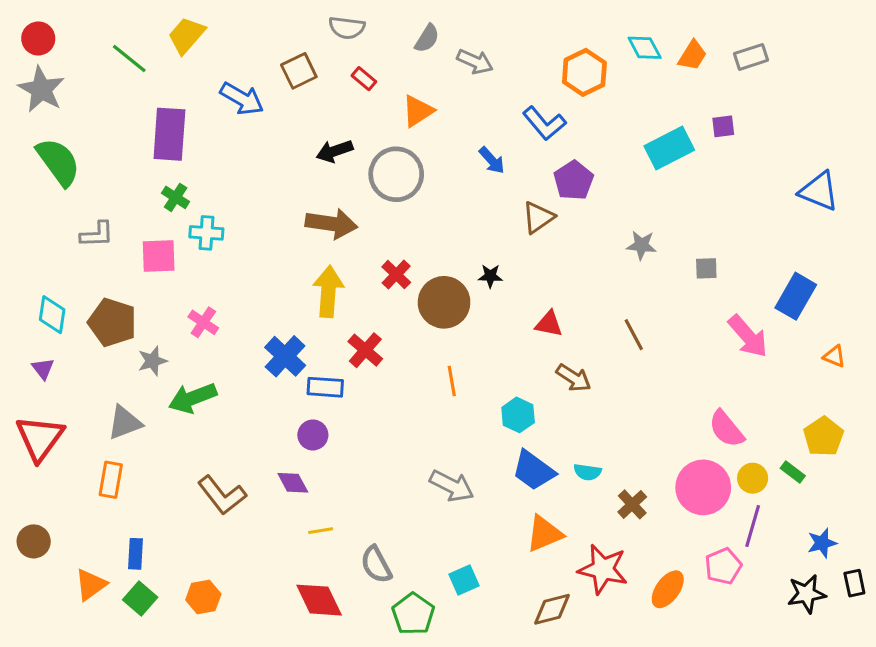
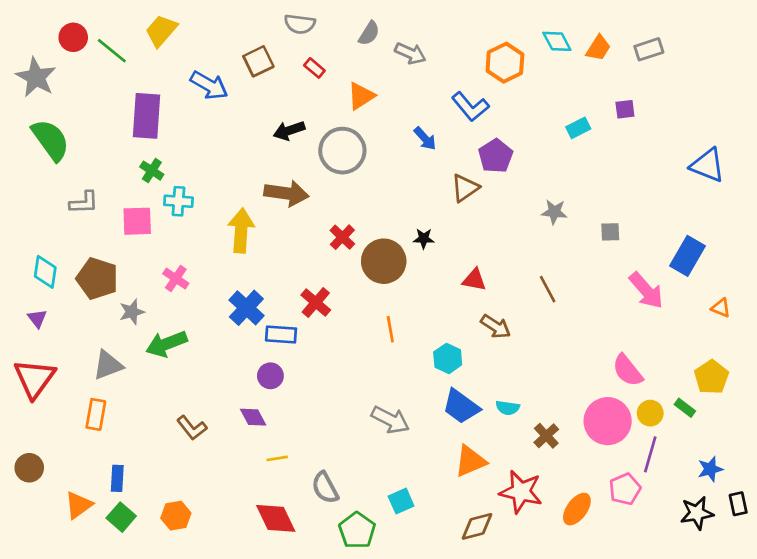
red circle: (38, 38) -> (73, 37), moved
cyan rectangle: (669, 148) -> (578, 128), size x0.6
yellow arrow: (328, 292) -> (241, 231), moved
brown L-shape: (222, 495) -> (192, 428), size x0.7

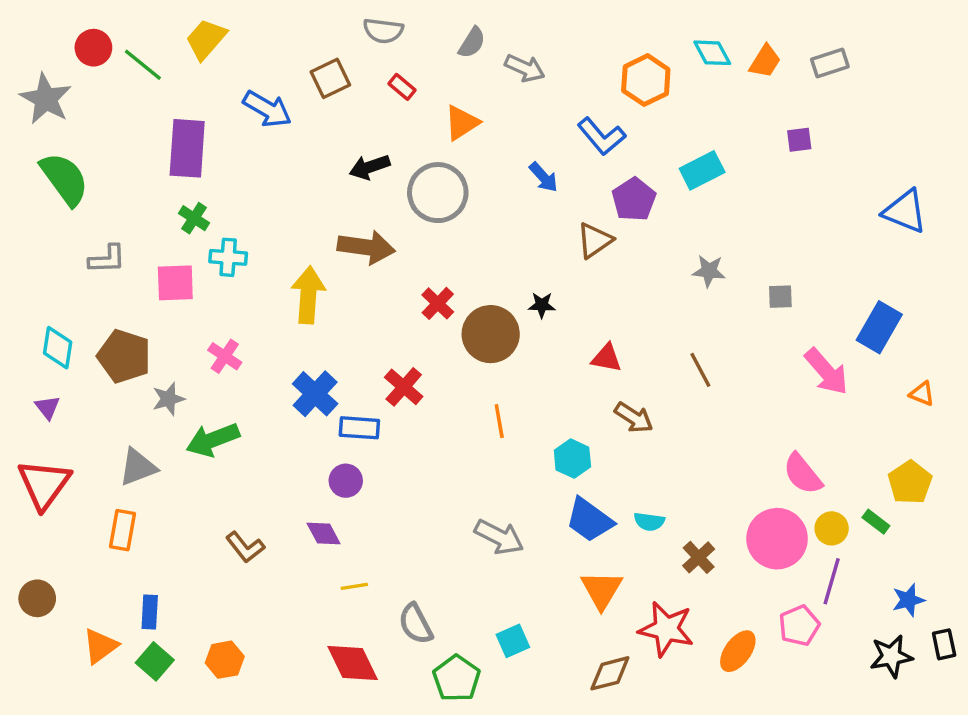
cyan rectangle: (578, 128) -> (702, 170), moved, size x1.4
orange triangle: (470, 461) -> (601, 590), turned -36

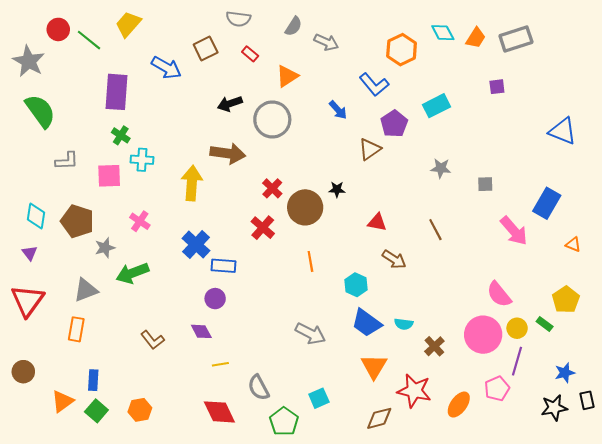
gray rectangle: (830, 63) -> (516, 39), size x1.4
red cross: (404, 387) -> (263, 228), moved

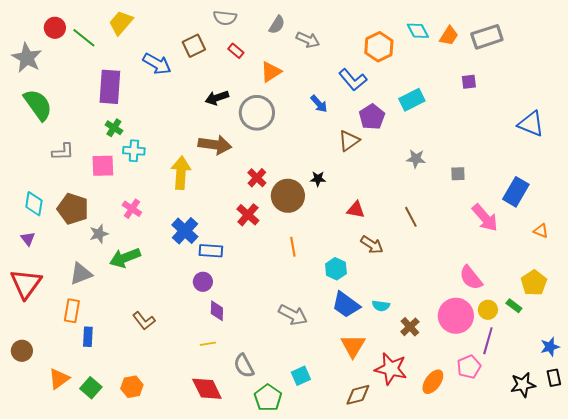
purple diamond: (201, 331) -> (217, 311), moved, turned 30
blue star: (565, 373) -> (550, 347), moved
blue rectangle: (93, 380) -> (88, 337), moved

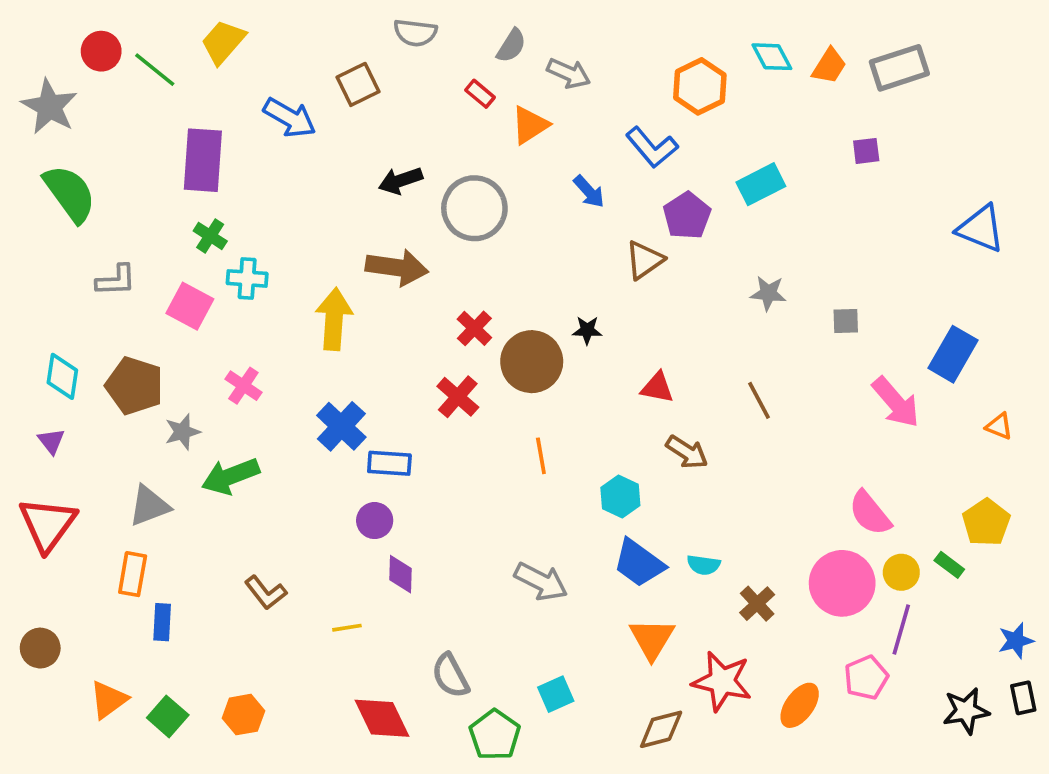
red rectangle: (236, 51) -> (480, 94), moved
orange triangle: (271, 72) -> (530, 125), moved
pink square: (103, 166) -> (190, 306), turned 30
yellow line: (208, 344) -> (347, 628), moved

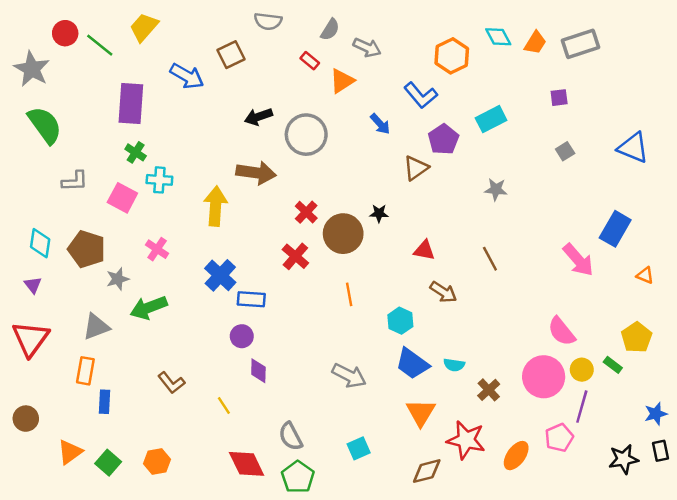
gray square: (846, 321) -> (565, 151), moved, turned -30
yellow line: (347, 628) -> (224, 405), turned 66
green pentagon: (495, 735) -> (298, 477), moved

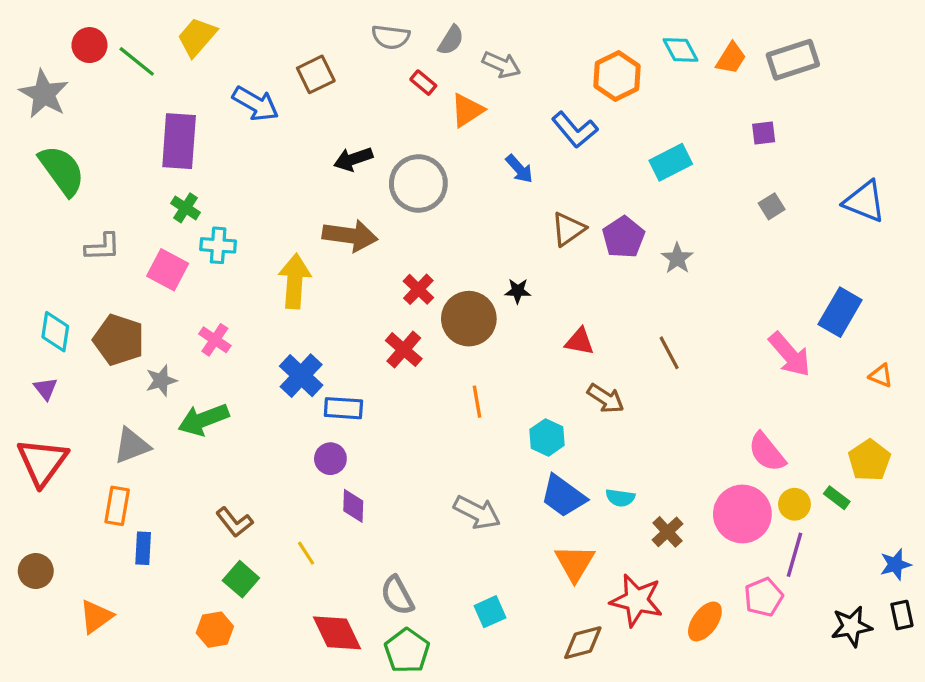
gray semicircle: (268, 21) -> (391, 37), moved
purple pentagon: (443, 139) -> (624, 237), moved
gray star: (496, 189) -> (677, 258), turned 30
green square: (108, 463) -> (241, 579), moved

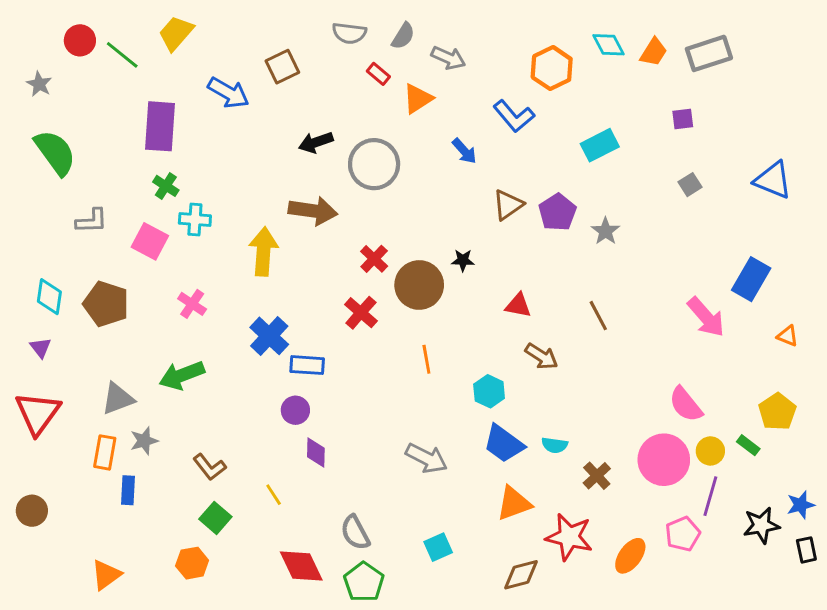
gray star: (44, 94) -> (39, 84), size x0.6
gray star: (161, 381) -> (144, 441), moved
orange triangle: (575, 563) -> (514, 503), turned 39
orange triangle: (96, 617) -> (106, 575), moved
black star: (851, 626) -> (761, 525), moved

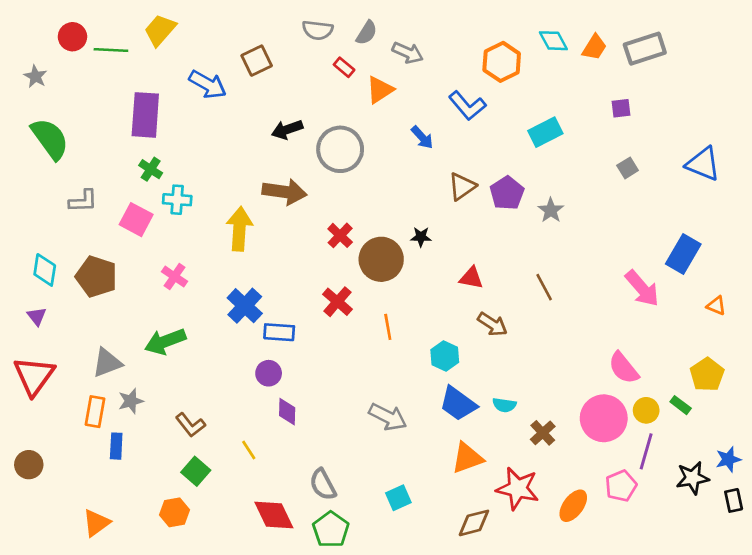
green line: (122, 55) -> (111, 50), turned -36
red cross: (361, 313) -> (337, 302), moved

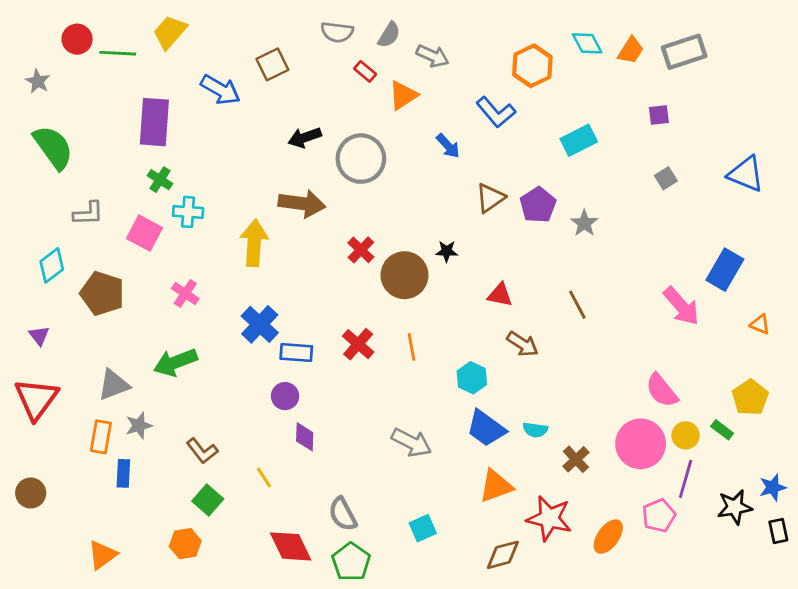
cyan diamond: (45, 270) -> (52, 265), moved, turned 44
red cross: (337, 302) -> (358, 344), moved

